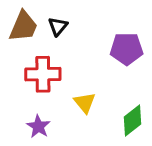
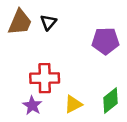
red cross: (43, 74) -> (45, 78), moved
yellow triangle: (85, 103) -> (73, 104), moved, turned 42

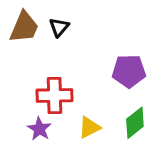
purple pentagon: (105, 41) -> (129, 71), moved

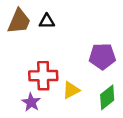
black triangle: (59, 27) -> (47, 21), turned 49
yellow triangle: (89, 127) -> (71, 90), moved

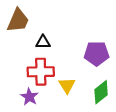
black triangle: (47, 21) -> (43, 42), moved
yellow triangle: (71, 90) -> (67, 85), turned -36

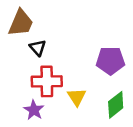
black triangle: (43, 42) -> (38, 48), moved, turned 49

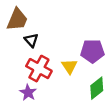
red cross: (47, 81) -> (39, 69), turned 30
yellow triangle: (77, 97) -> (69, 66), moved

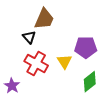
brown trapezoid: (17, 19) -> (44, 19), moved
purple star: (28, 93) -> (12, 86), moved

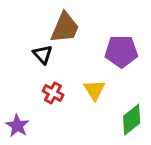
purple pentagon: (86, 47) -> (121, 51), moved
red cross: (36, 63) -> (53, 93), size x0.6

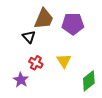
purple pentagon: (121, 51) -> (73, 24), moved
purple star: (17, 126) -> (21, 80), moved

